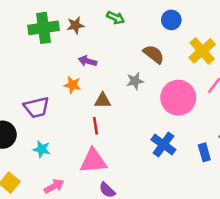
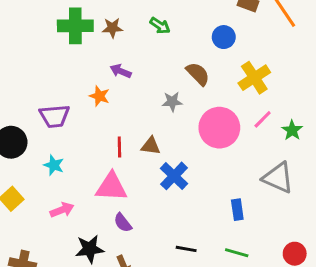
brown triangle: (103, 100) -> (151, 146), moved
blue cross: (163, 145) -> (174, 176), moved
blue rectangle: (204, 152) -> (237, 210), moved

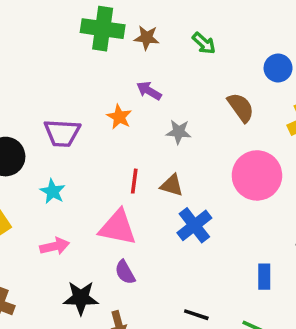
gray star: (172, 102) -> (179, 132), moved

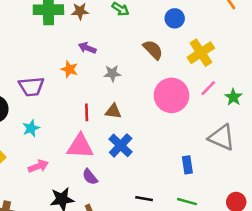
cyan star: (53, 191) -> (31, 128), turned 30
blue cross: (194, 225) -> (121, 145), moved

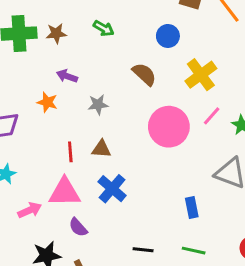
pink arrow: (38, 166) -> (30, 210), moved

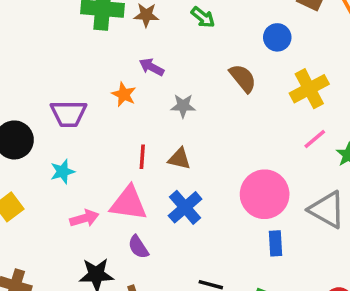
pink circle: (169, 127) -> (265, 194), moved

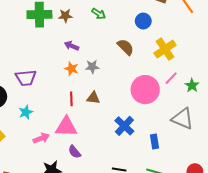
orange star: (124, 94) -> (72, 69), moved
pink circle: (265, 194) -> (145, 90), moved
blue cross: (185, 207) -> (124, 126), moved

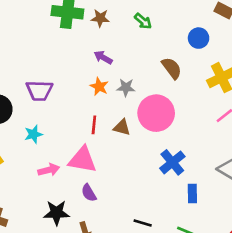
pink circle: (145, 90) -> (156, 113), moved
blue cross: (124, 126) -> (172, 162), moved

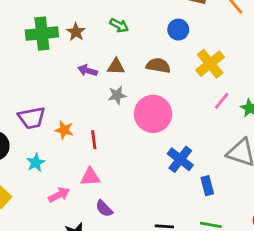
brown star: (100, 18) -> (76, 32), turned -30
brown semicircle: (172, 68) -> (158, 66), turned -30
orange star: (99, 87) -> (64, 130), moved
brown triangle: (122, 127) -> (116, 67), moved
pink triangle: (83, 160) -> (90, 177), size x0.7

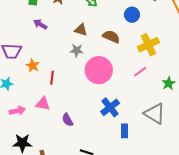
purple arrow: (88, 71) -> (40, 24), moved
pink line: (222, 101) -> (140, 72), moved
purple semicircle: (104, 209) -> (68, 120), moved

